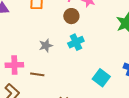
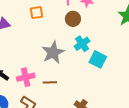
gray star: (46, 46) -> (53, 52), size x1.6
cyan square: (101, 78) -> (98, 59), moved

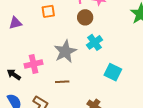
cyan square: (98, 59) -> (113, 72), moved
pink cross: (26, 77) -> (34, 64), moved

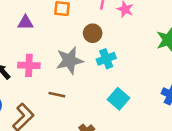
brown circle: (85, 17) -> (93, 33), moved
purple triangle: (15, 23) -> (25, 22), moved

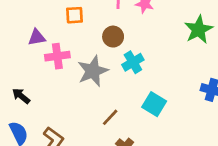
pink cross: (29, 65) -> (57, 56), moved
brown line: (57, 95) -> (110, 117), moved, turned -49

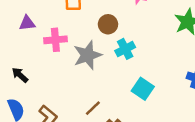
purple triangle: (37, 37) -> (27, 23), moved
brown line: (110, 117) -> (93, 108), moved

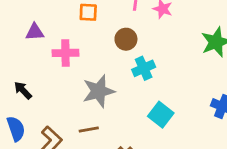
gray star: (87, 55) -> (99, 91), moved
brown line: (93, 108) -> (89, 129), moved, turned 30

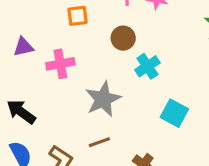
black arrow: (23, 90) -> (21, 112), size x1.4

